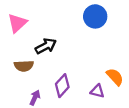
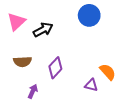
black arrow: (46, 46) -> (43, 30), moved
purple diamond: (62, 86) -> (55, 68), moved

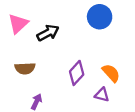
purple diamond: (55, 68) -> (77, 73), moved
orange semicircle: (108, 72) -> (111, 73), moved

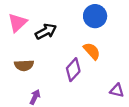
orange semicircle: (111, 73) -> (92, 51), moved
purple triangle: (102, 95) -> (117, 90), moved

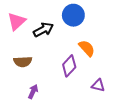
blue circle: (95, 16) -> (73, 15), moved
purple triangle: (117, 90) -> (98, 85), moved

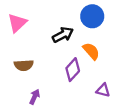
blue circle: (73, 15) -> (92, 16), moved
black arrow: (43, 30) -> (63, 35), moved

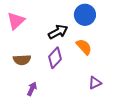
purple diamond: (73, 70) -> (55, 58), moved
purple triangle: (103, 90) -> (95, 83), turned -40

